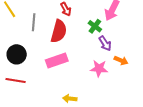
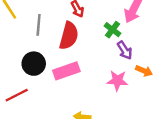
black circle: (17, 54) -> (34, 64), moved
red line: (16, 81) -> (17, 95), turned -36

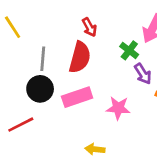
gray line: (39, 25) -> (43, 59), moved
pink star: (117, 81) -> (118, 108), moved

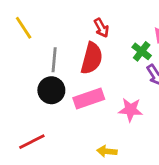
red line: (21, 125) -> (32, 142), moved

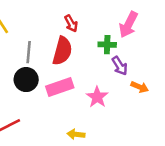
green cross: (142, 51) -> (107, 45), turned -35
pink star: (131, 110) -> (97, 97), turned 30

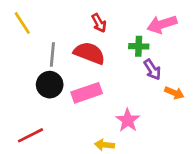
pink arrow: (128, 25) -> (162, 24), turned 45
red semicircle: (62, 51) -> (89, 53), turned -84
pink star: (97, 97) -> (128, 120), moved

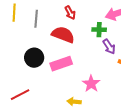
yellow line: (22, 23) -> (14, 13), turned 36
gray line: (52, 54) -> (36, 19), moved

